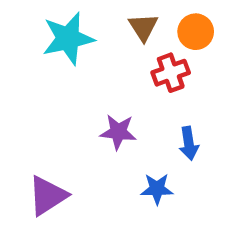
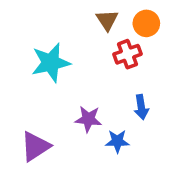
cyan star: (68, 39) -> (51, 63), moved
purple star: (118, 132) -> (88, 119), moved

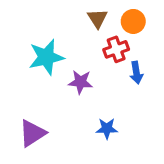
blue arrow: (141, 107) -> (136, 73), moved
purple star: (88, 119) -> (80, 82), moved

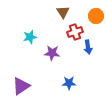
orange circle: (133, 21) -> (96, 16), moved
cyan star: (46, 57) -> (30, 37), size x0.6

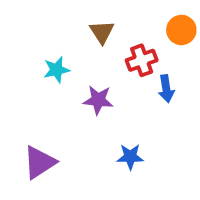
brown triangle: (63, 12) -> (102, 32), moved

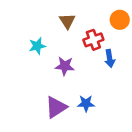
purple triangle: (39, 162) -> (56, 107), moved

